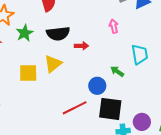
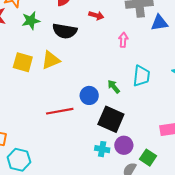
red arrow: (81, 46) -> (96, 15), moved
black square: (110, 109) -> (111, 119), moved

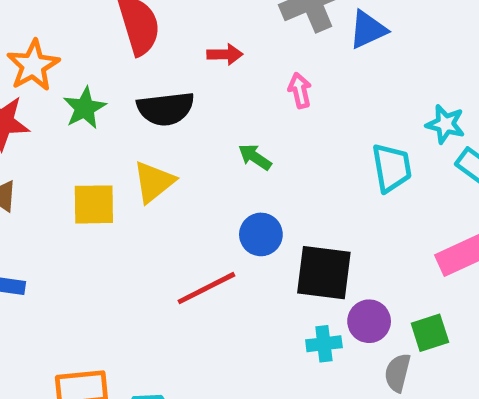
cyan trapezoid: (141, 76) -> (392, 168), moved
green arrow: (114, 87) -> (255, 157), moved
green square: (148, 158) -> (430, 333), turned -35

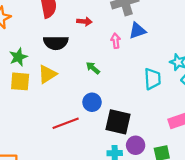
blue triangle: (368, 30) -> (137, 31), moved
green star: (85, 108) -> (18, 57), moved

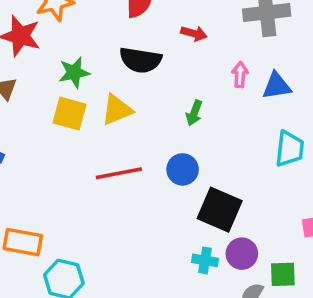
blue triangle: (137, 31) -> (277, 86), moved
green arrow: (93, 68) -> (194, 113), turned -120
red line: (66, 123) -> (119, 173), moved

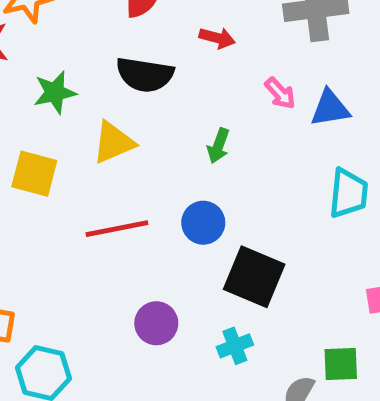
pink arrow: (240, 75) -> (280, 93), turned 135
yellow square: (69, 114) -> (34, 174), moved
purple circle: (242, 254) -> (156, 323), moved
cyan cross: (205, 260) -> (235, 346), turned -30

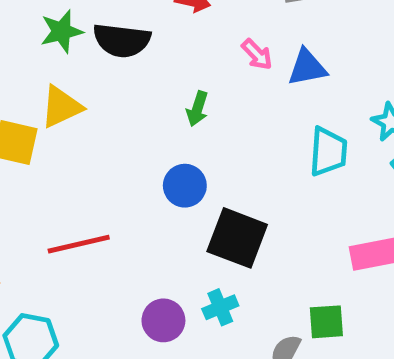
green star: (55, 92) -> (62, 31), moved
yellow triangle: (113, 142) -> (61, 107), moved
red line: (117, 229) -> (79, 244), moved
purple circle: (156, 323) -> (163, 320), moved

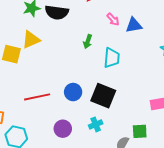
cyan trapezoid: (328, 152) -> (112, 58), moved
blue circle: (185, 186) -> (73, 92), moved
purple circle: (163, 320) -> (63, 129), moved

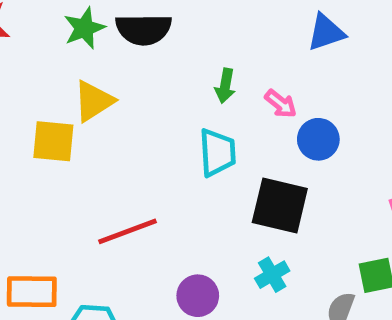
pink arrow: (113, 19) -> (281, 104), moved
cyan trapezoid: (112, 58) -> (217, 153), moved
blue circle: (73, 92) -> (318, 139), moved

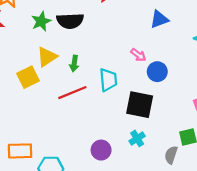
green arrow: (225, 86) -> (74, 63), moved
yellow square: (53, 141) -> (28, 77), turned -30
red line: (128, 231) -> (72, 93), moved

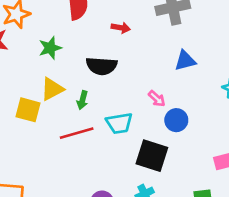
black semicircle: (70, 21) -> (102, 66), moved
yellow square: (28, 77) -> (28, 110), turned 35
cyan trapezoid: (108, 80) -> (119, 123), turned 80

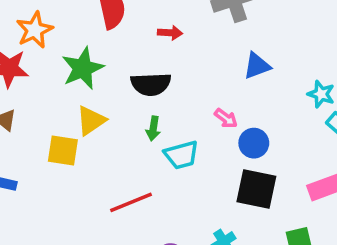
green star: (50, 48) -> (83, 68), size x1.4
green arrow: (82, 100) -> (153, 128), moved
red line: (77, 133) -> (131, 202), moved
black square: (152, 156) -> (256, 189), moved

